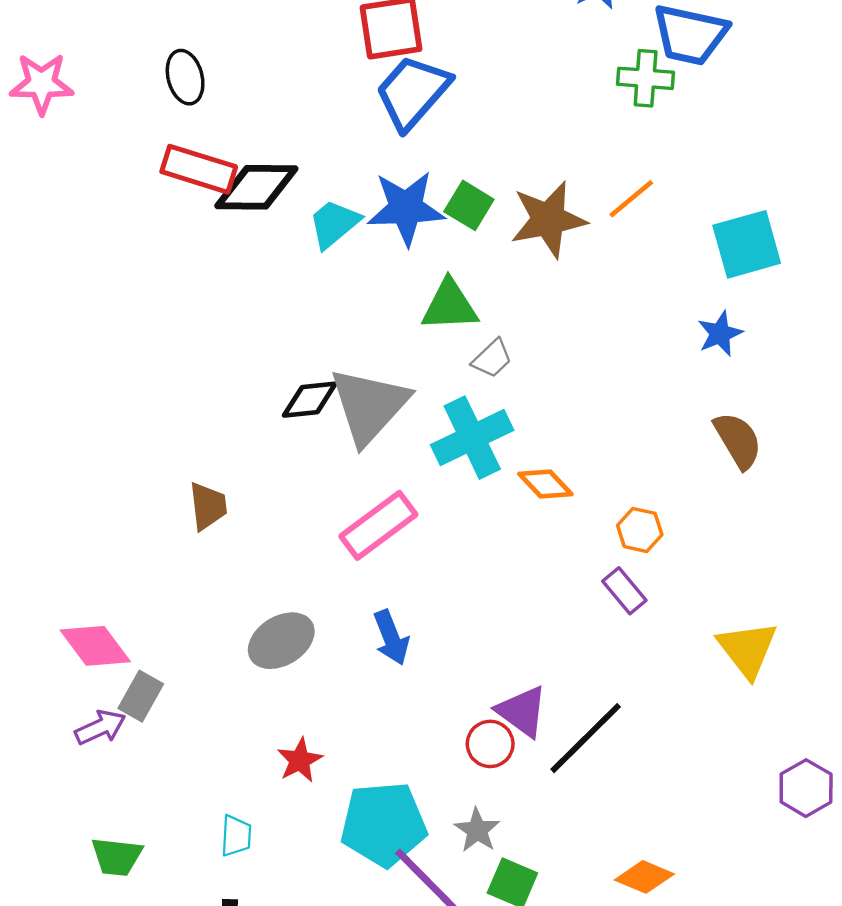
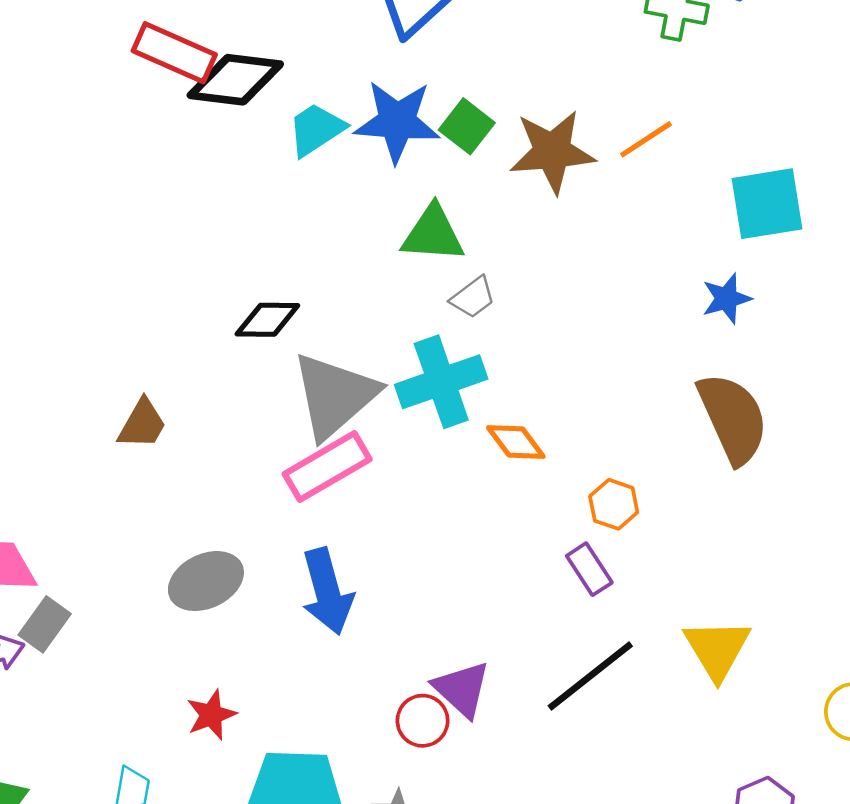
gray triangle: (369, 406) -> (335, 396), moved
brown semicircle: (738, 440) -> (733, 418), size x1.4
brown trapezoid: (208, 506) -> (142, 424), turned 30
blue arrow: (391, 638) -> (327, 591), size x1.4
black line: (586, 738) -> (590, 676), moved

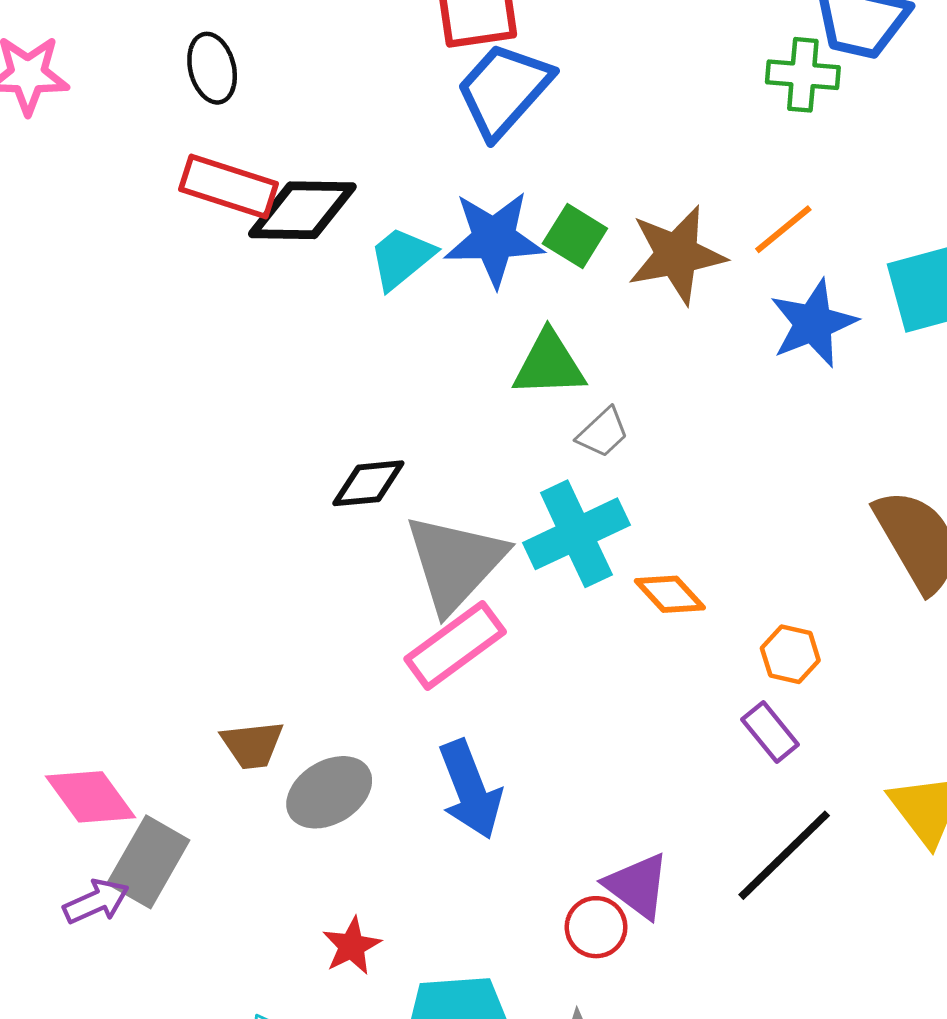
blue star: (727, 299) -> (813, 323), moved, size x1.5
brown trapezoid: (142, 424) -> (252, 745), moved, turned 60
gray rectangle: (45, 624) -> (148, 862), size x1.4

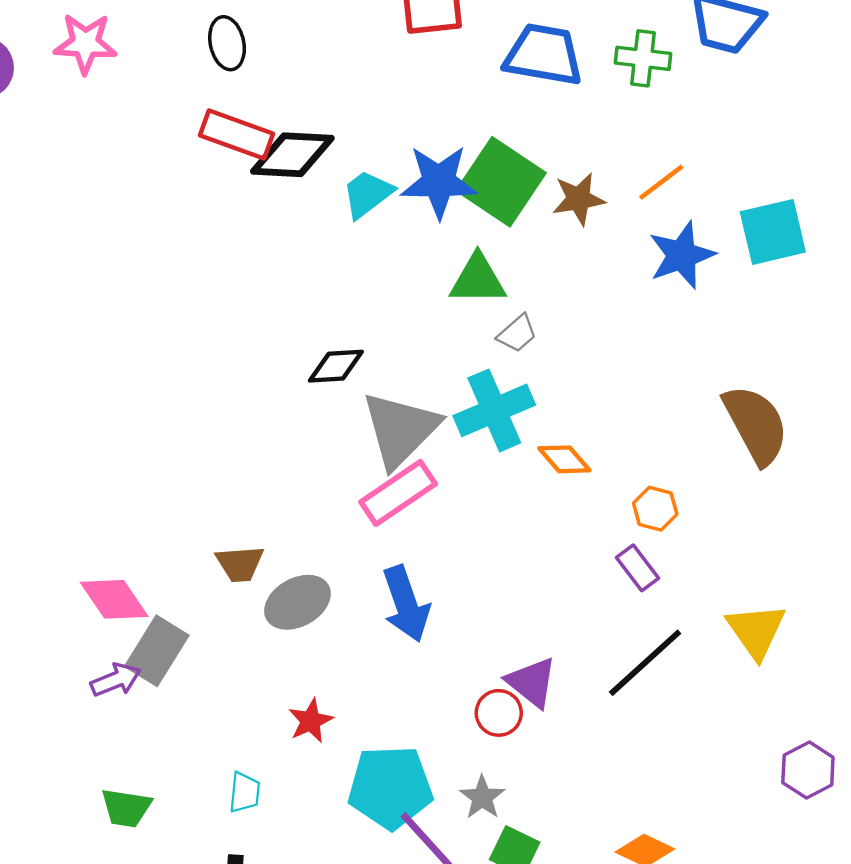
green cross: (803, 75) -> (643, 58), moved
blue trapezoid: (504, 90) -> (544, 55), moved, turned 56
green square: (575, 236) -> (501, 182), size x1.8
brown star: (677, 255) -> (579, 199), size x0.7

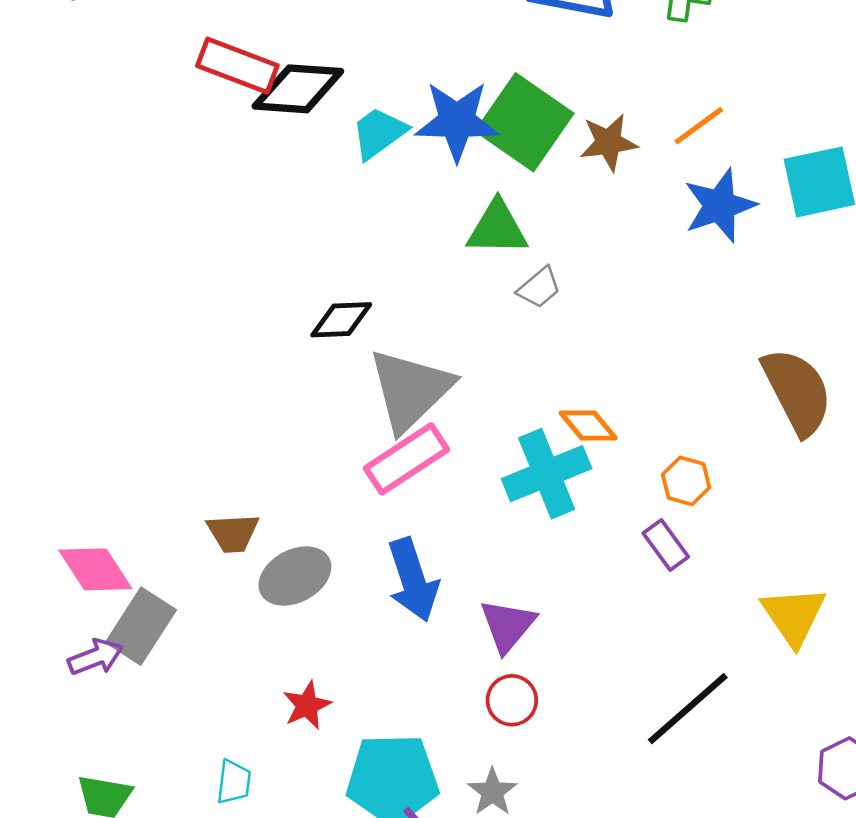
cyan cross: (494, 410) -> (547, 474), moved
black line: (645, 663) -> (688, 709), moved
purple triangle: (532, 682) -> (508, 625), moved, turned 30

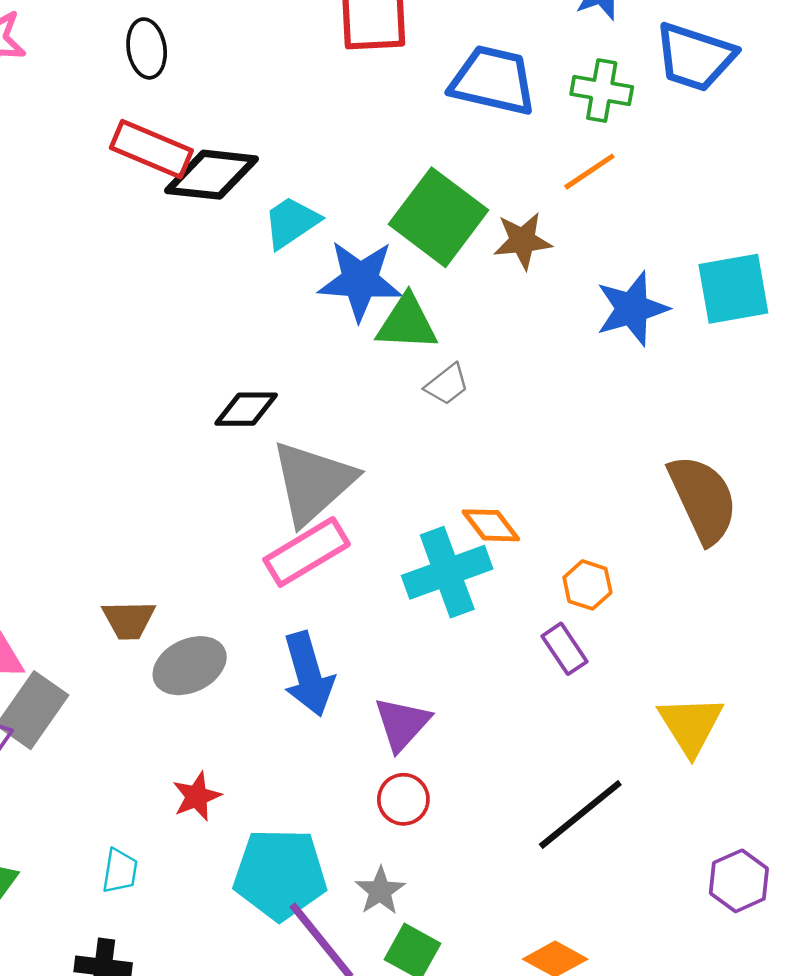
blue star: (457, 121) -> (360, 280), moved
orange line: (699, 126) -> (589, 172), moved

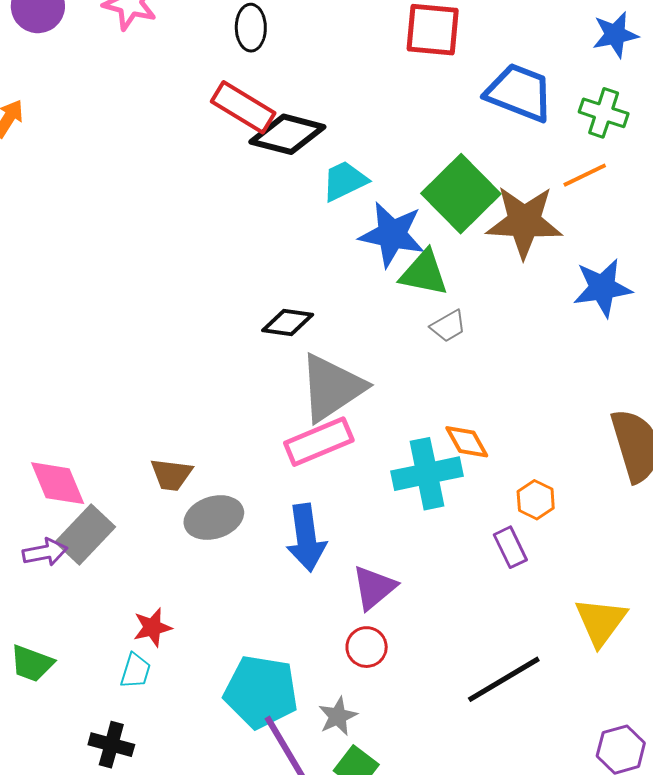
brown star: (523, 241) -> (524, 222), size x1.6
red star: (197, 796) -> (152, 627), moved

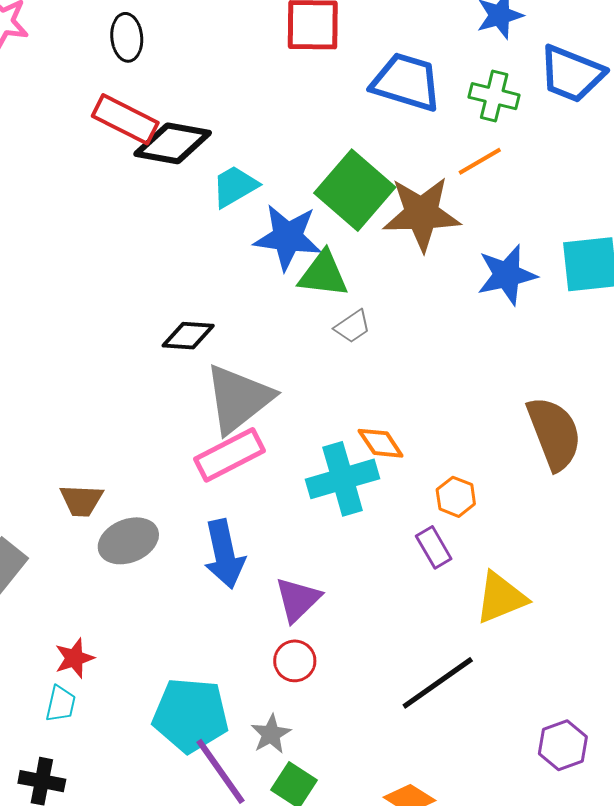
yellow triangle: (601, 622) -> (501, 598), moved, turned 36

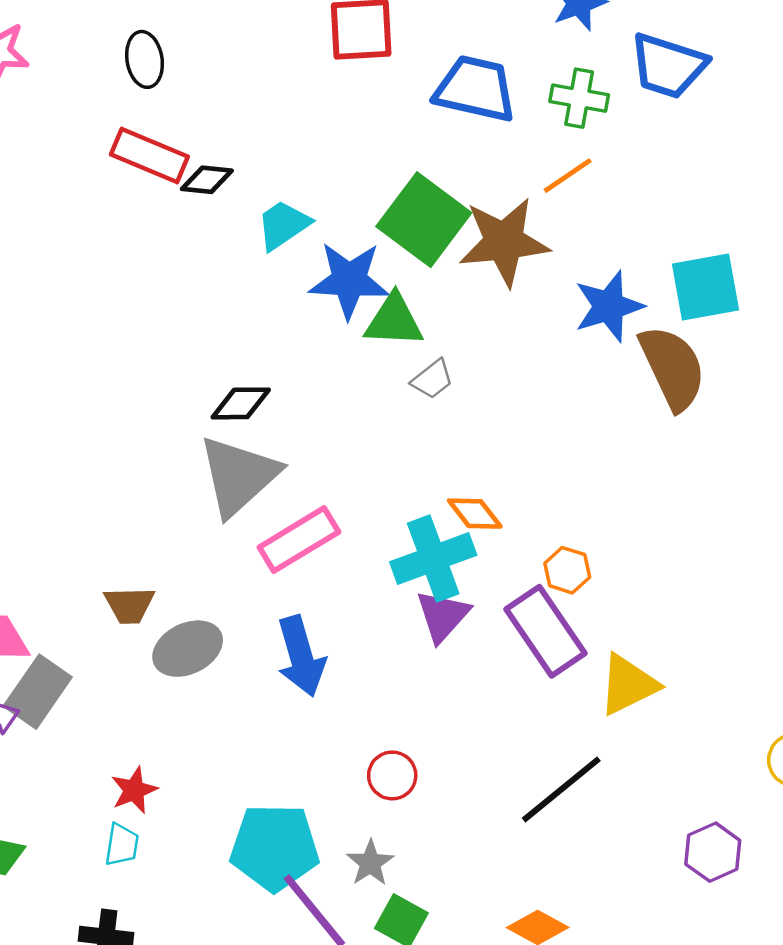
black diamond: (173, 143) -> (207, 180), size x0.6
gray triangle: (238, 399) -> (239, 476), moved
brown semicircle: (554, 433) -> (673, 368), moved
purple rectangle: (434, 547) -> (545, 631), size x1.8
purple triangle: (298, 600) -> (443, 616), moved

